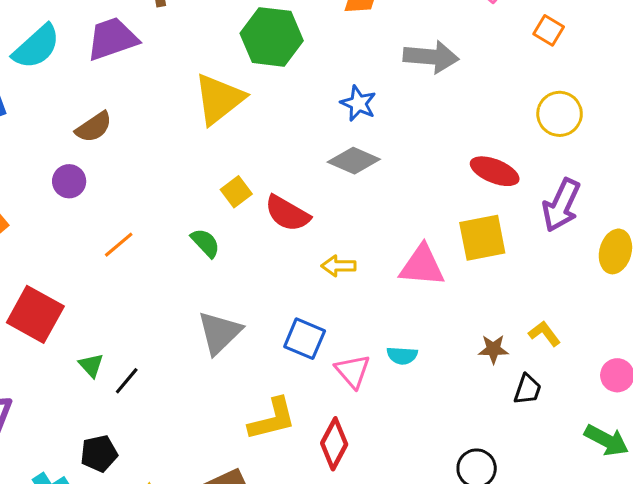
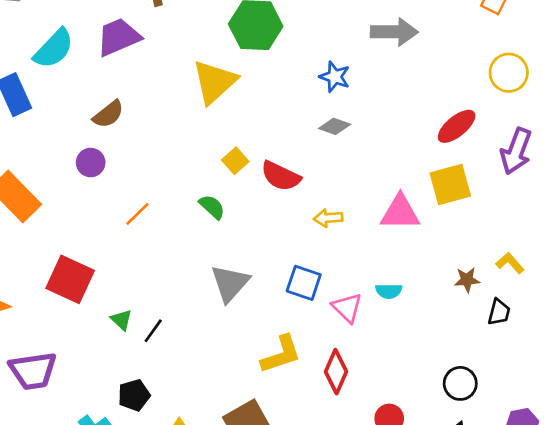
gray diamond: (354, 161) -> (335, 126), size x0.7
red ellipse: (495, 171) -> (457, 126), turned -57

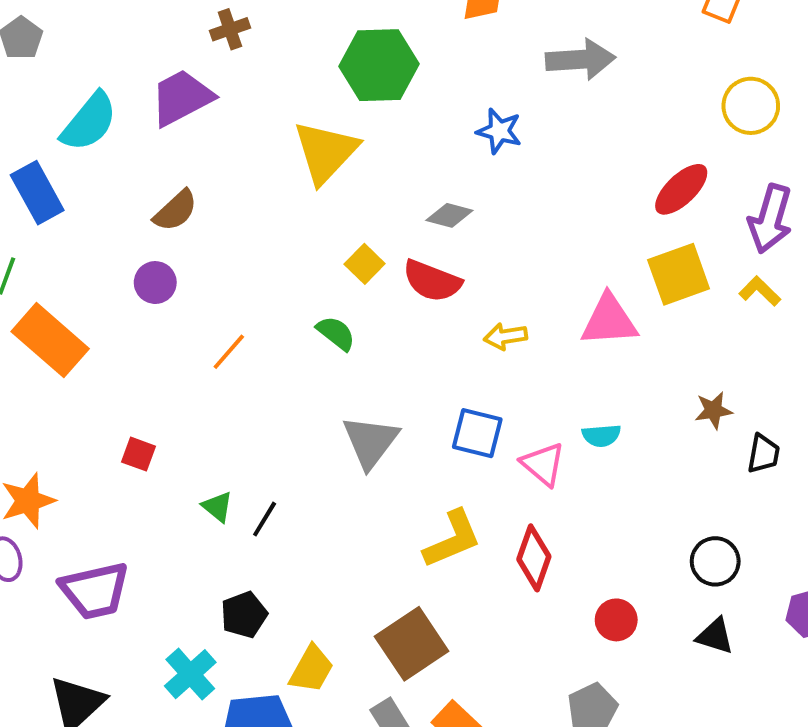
gray diamond: (335, 126) -> (449, 215), moved
yellow L-shape: (510, 263) -> (760, 291), moved
red square: (70, 279) -> (139, 454), size x0.5

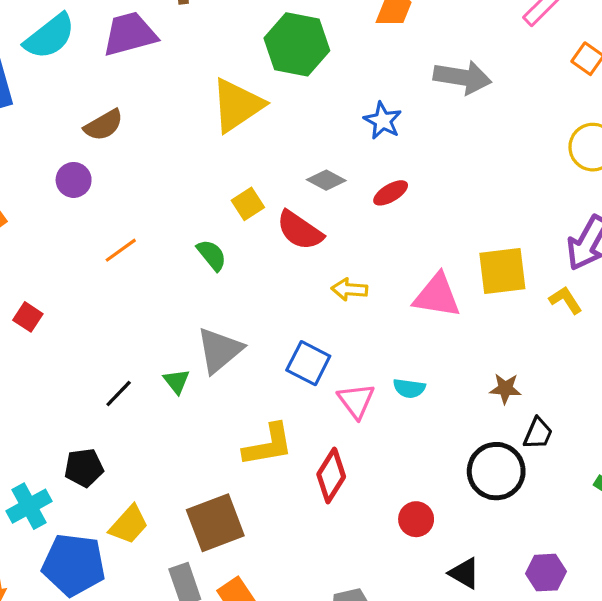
red ellipse: (681, 189) -> (391, 193), moved, size x0.7
green triangle: (217, 507) -> (177, 381), moved
black circle: (715, 561) -> (496, 471), moved, size x1.4
red circle: (616, 620) -> (416, 519), moved

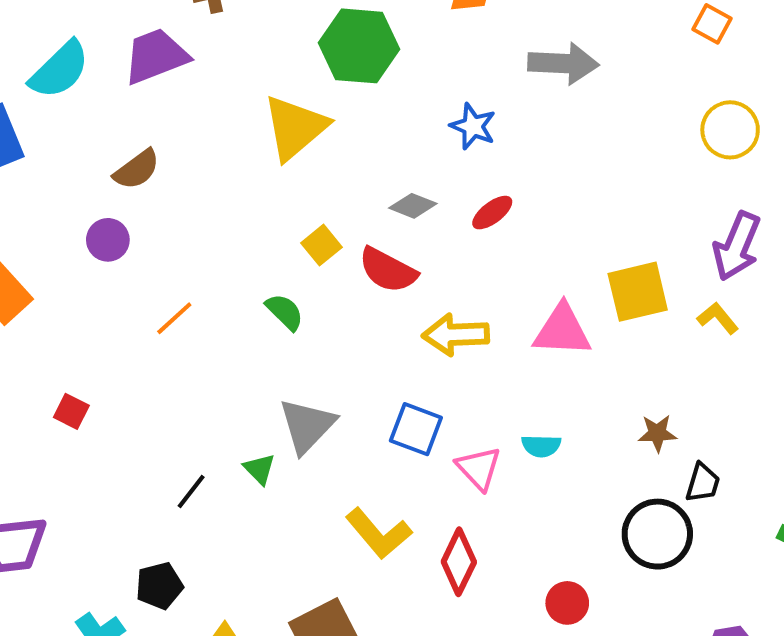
yellow arrow: (349, 289) -> (456, 335), size x1.5
yellow L-shape: (268, 445) -> (379, 533), turned 66

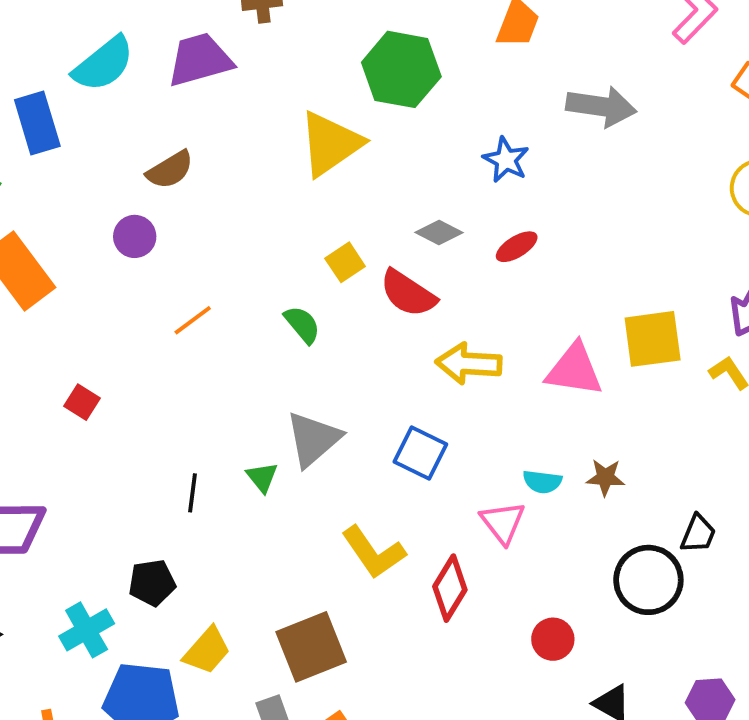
brown star: (657, 433) -> (605, 477), moved
pink triangle: (479, 468) -> (503, 522), moved
black line: (191, 492) -> (193, 493), turned -36

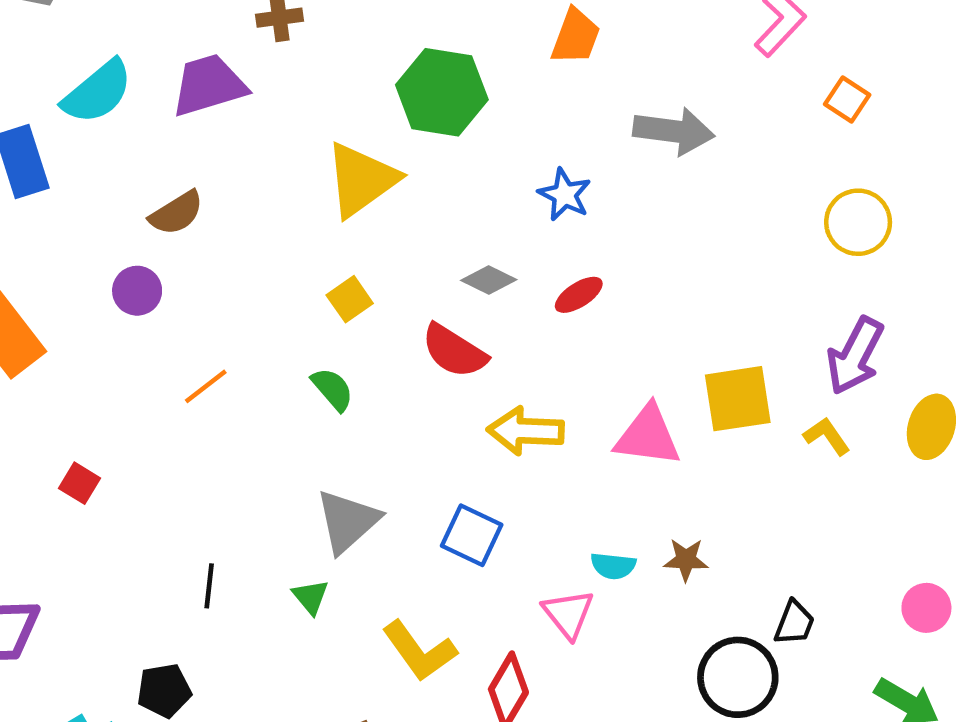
yellow square: (345, 262) -> (350, 299), moved
green triangle: (262, 477) -> (311, 597), moved

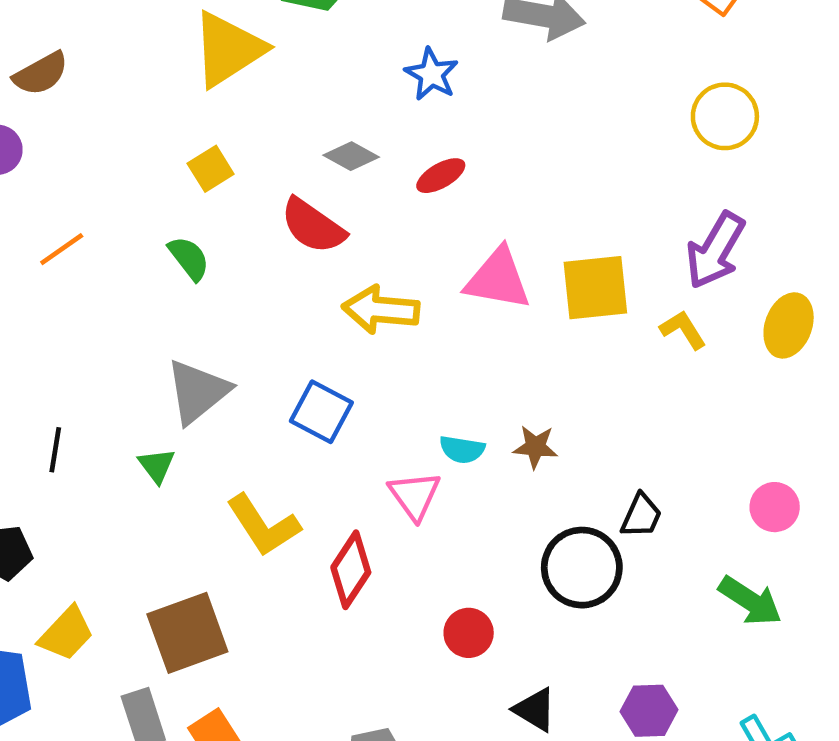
pink triangle: (648, 436) -> (498, 279), moved

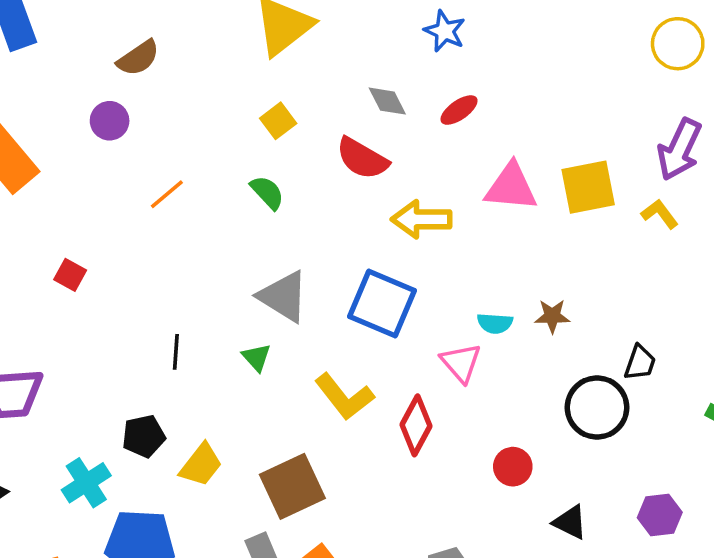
gray diamond: (351, 156) -> (387, 101), turned 39
gray triangle: (198, 392) -> (283, 296), turned -44
blue square: (321, 412) -> (382, 304), size x1.4
yellow trapezoid: (66, 634) -> (201, 465), moved

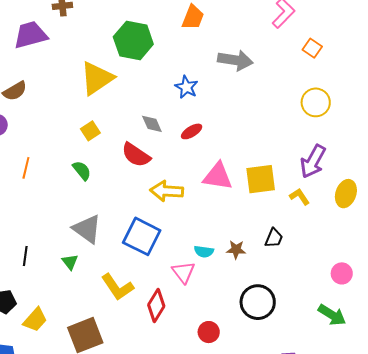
orange line: (167, 194) -> (26, 168), turned -40
black trapezoid: (640, 363) -> (274, 238), moved

